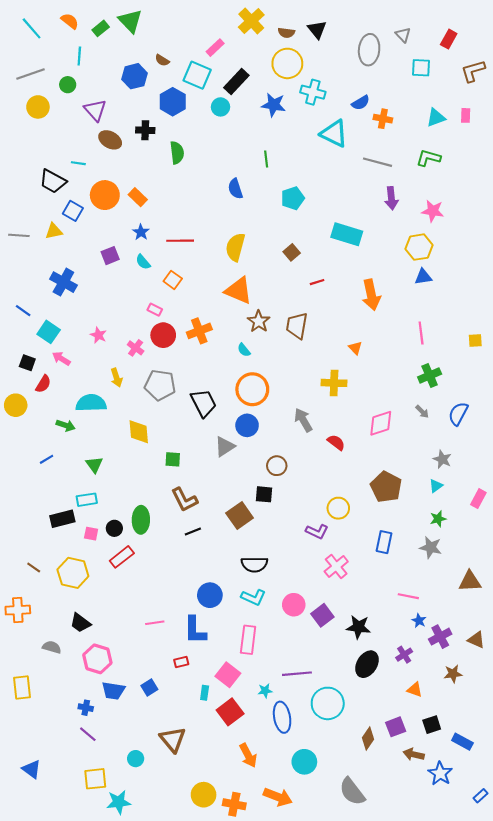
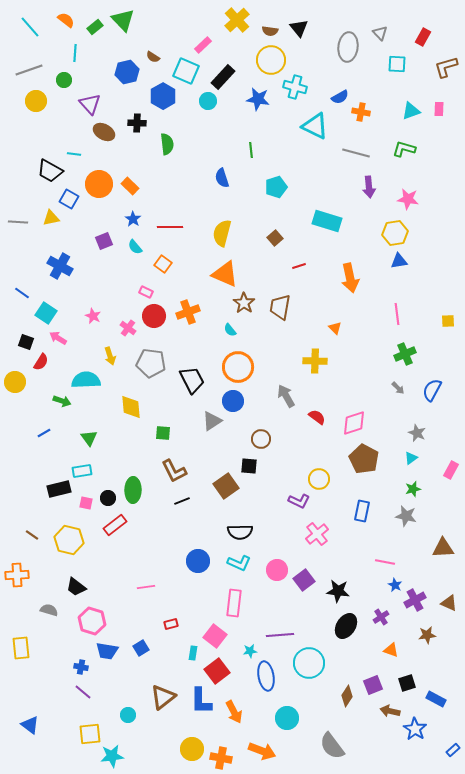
pink diamond: (381, 423) -> (354, 423), moved
blue L-shape: (195, 630) -> (201, 701), moved
brown triangle: (173, 740) -> (163, 697), turned 32

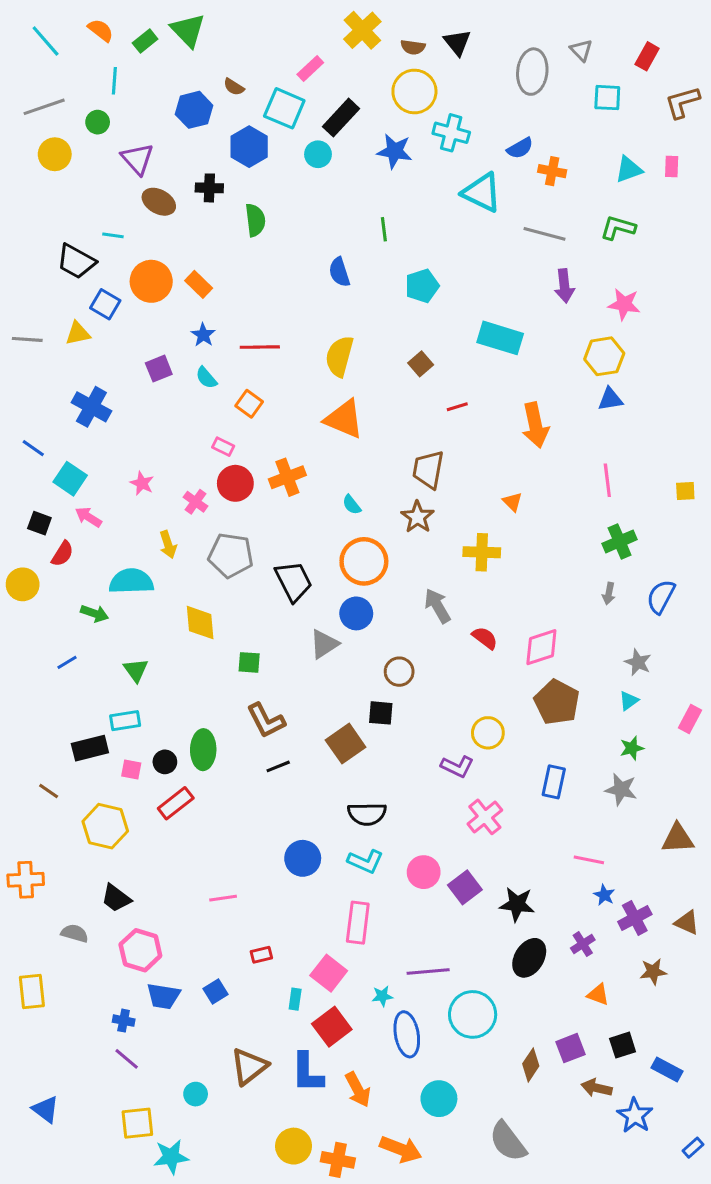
brown star: (244, 303) -> (417, 517), moved
gray arrow: (398, 388) -> (609, 594), turned 56
brown line: (32, 535) -> (49, 791), moved

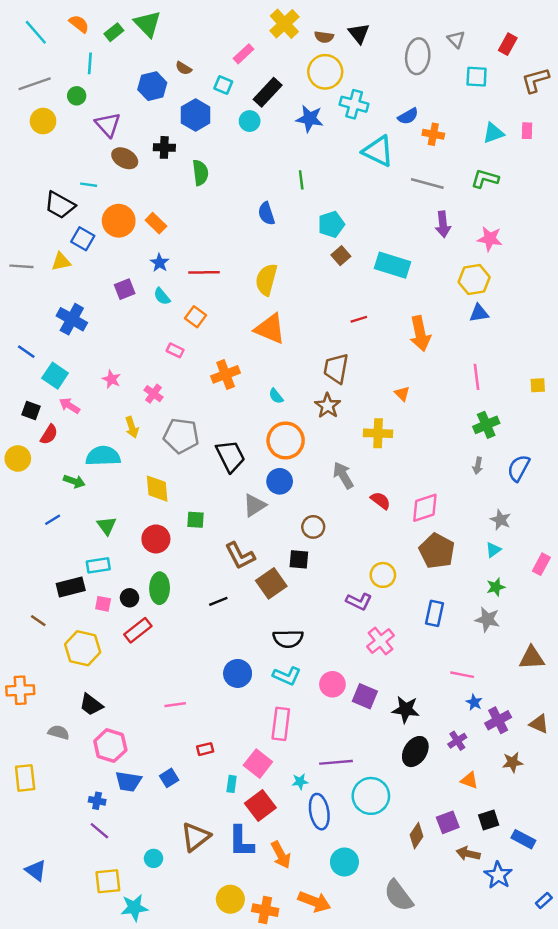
cyan square: (284, 108) -> (223, 85), size x0.6
brown square: (421, 364) -> (341, 256), moved
red circle: (235, 483) -> (156, 539), moved
brown L-shape: (266, 721) -> (240, 556), moved
purple square: (465, 887) -> (365, 696), turned -30

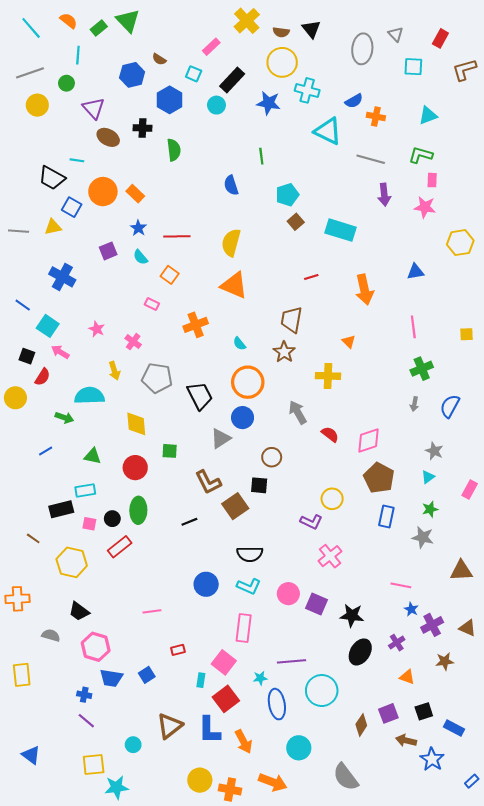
pink rectangle: (527, 131) -> (432, 180), moved
yellow hexagon: (474, 280) -> (460, 243), moved
green triangle: (107, 526) -> (93, 456), turned -42
blue rectangle: (435, 613) -> (386, 517), moved

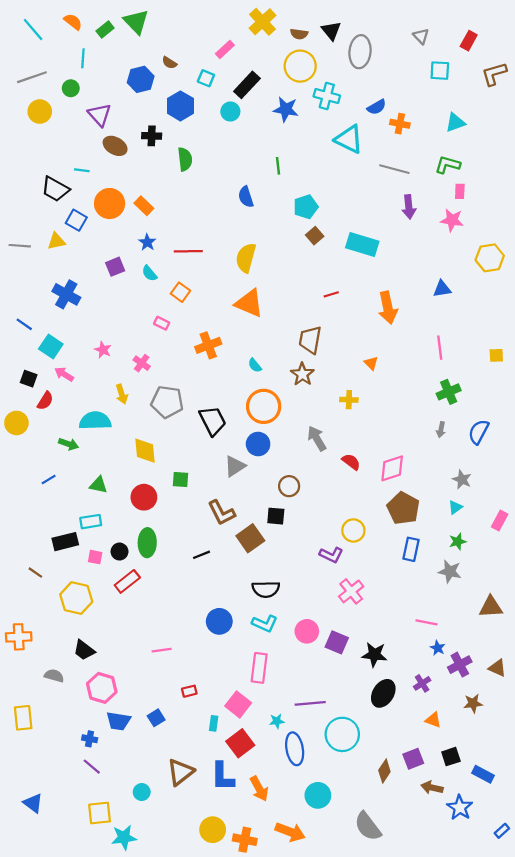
gray ellipse: (362, 49) -> (360, 52), moved
yellow cross: (328, 376) -> (349, 400), size x0.7

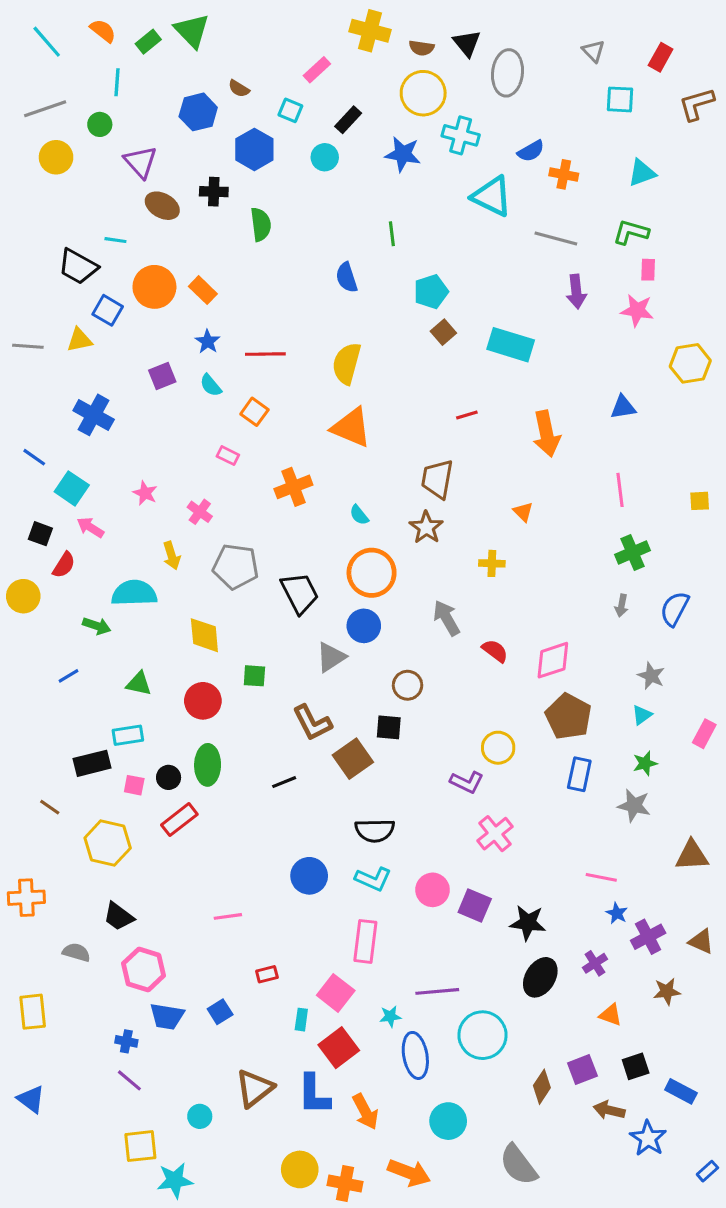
yellow cross: (262, 22) -> (370, 31), turned -32
black rectangle: (247, 85) -> (348, 120), size x0.7
blue triangle: (33, 803) -> (31, 1099), moved

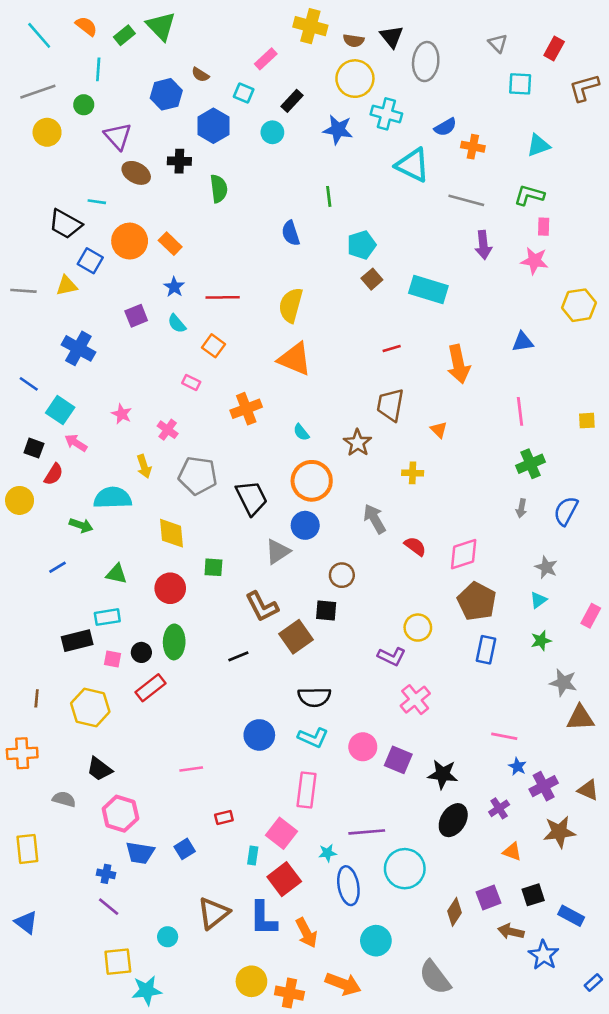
brown trapezoid: (437, 479) -> (390, 405), moved
gray star: (634, 806) -> (563, 683), moved
brown line: (50, 807) -> (37, 698), moved, turned 60
brown star: (667, 991) -> (559, 832), size x1.4

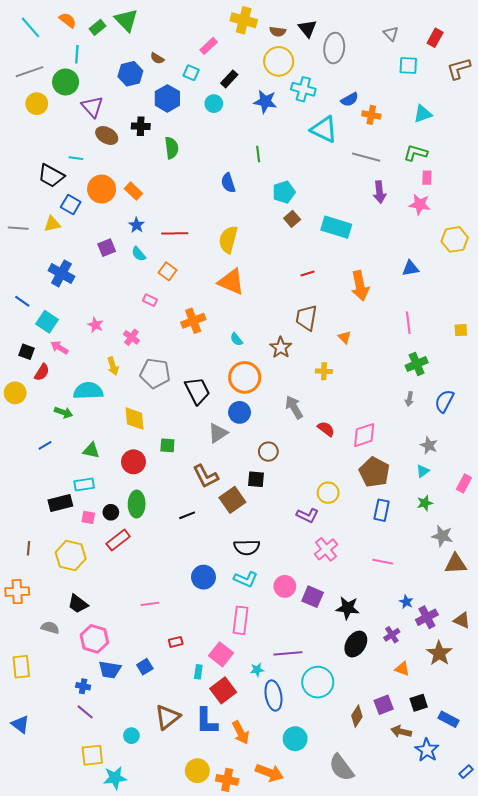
green circle: (84, 105) -> (66, 82), size x1.6
pink line: (504, 736) -> (383, 562), moved
brown star: (559, 832) -> (439, 653), turned -30

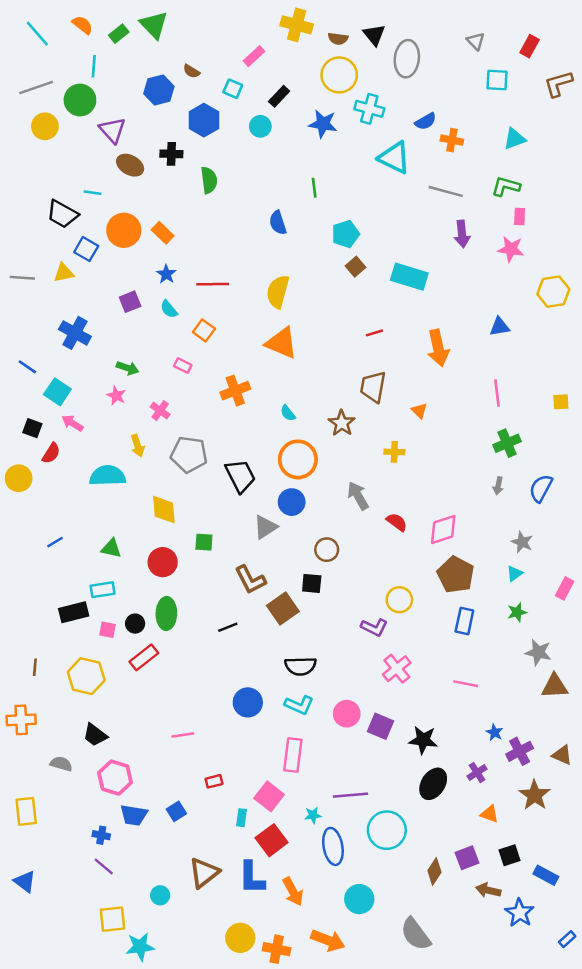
green arrow: (63, 412) -> (128, 368), moved

